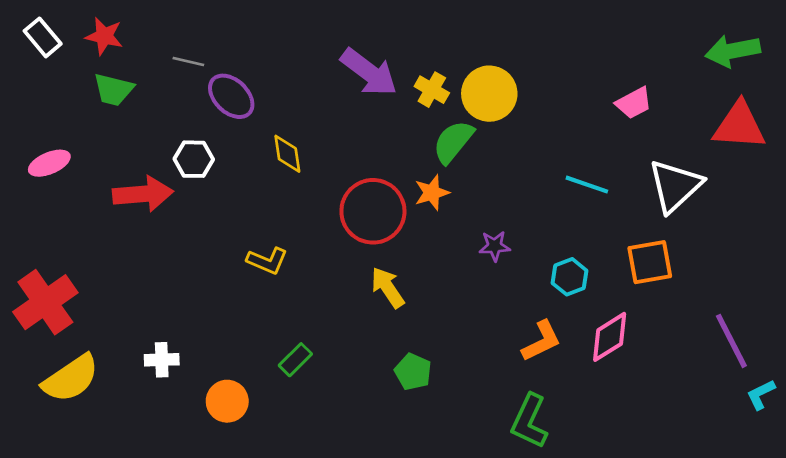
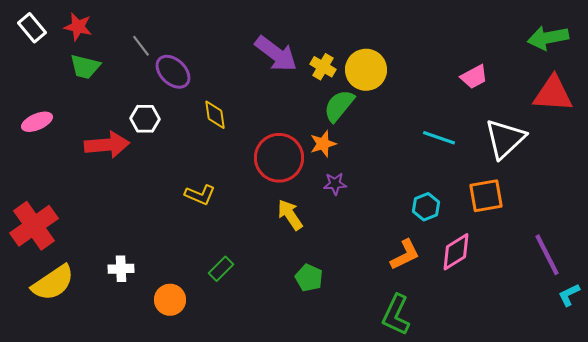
gray line: (188, 62) -> (141, 46), turned 40
purple star: (495, 246) -> (335, 184), moved

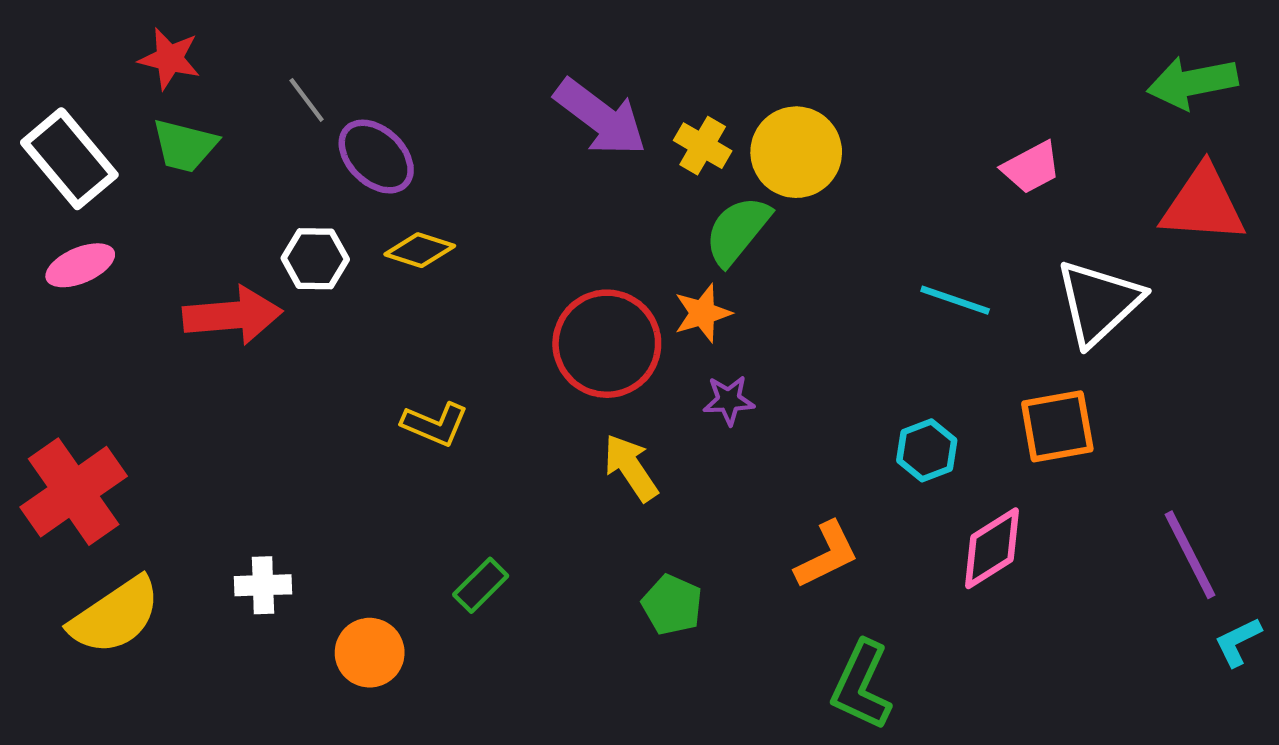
white rectangle: (32, 28) -> (69, 159), moved, size x1.5
yellow diamond: (215, 115) -> (420, 250), moved, turned -64
orange L-shape: (405, 255) -> (827, 555), moved

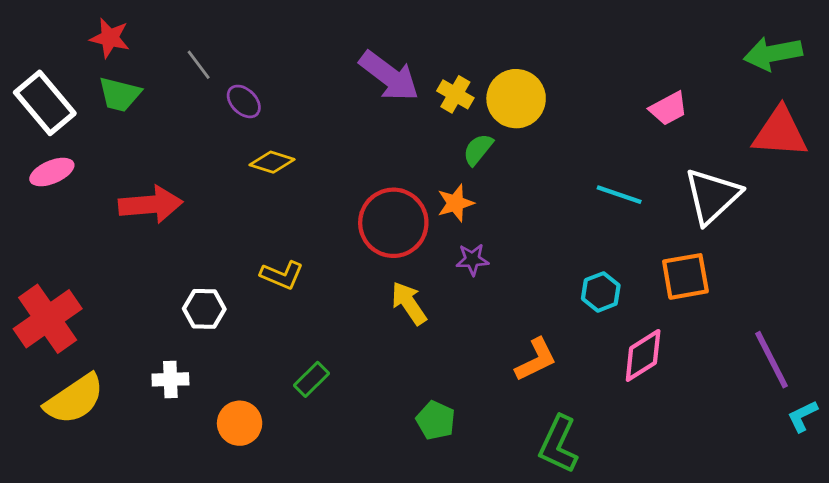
purple ellipse: (376, 157) -> (244, 101), size x0.7
green semicircle: (737, 231) -> (478, 149), size x0.7
white hexagon: (315, 259) -> (204, 309), moved
green pentagon: (672, 605) -> (436, 420), moved

